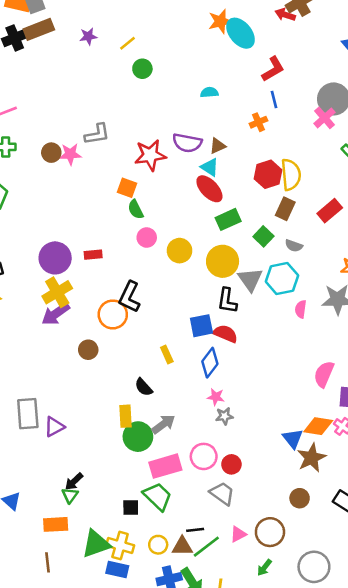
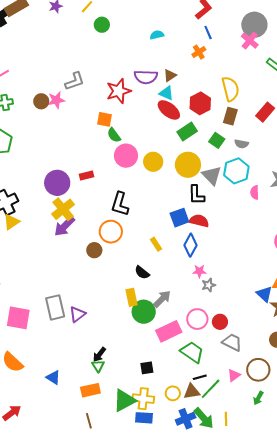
red hexagon: (268, 174) -> (200, 103), moved
pink circle: (147, 238) -> (126, 156), size x1.5
orange circle: (113, 314) -> (111, 232), moved
gray trapezoid: (222, 493) -> (232, 342), moved
green trapezoid: (157, 496) -> (192, 352), moved

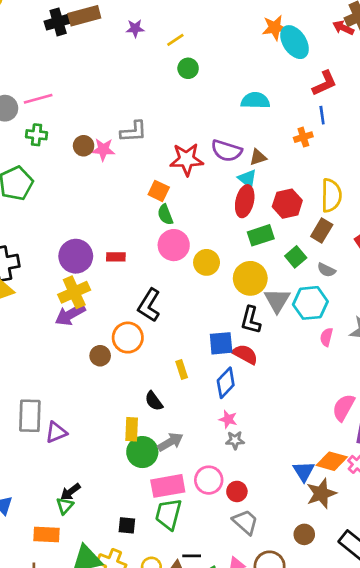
cyan semicircle: (157, 35) -> (255, 100), size x1.5
red ellipse: (169, 110) -> (245, 201), turned 50
green trapezoid: (192, 352) -> (168, 514), moved, turned -125

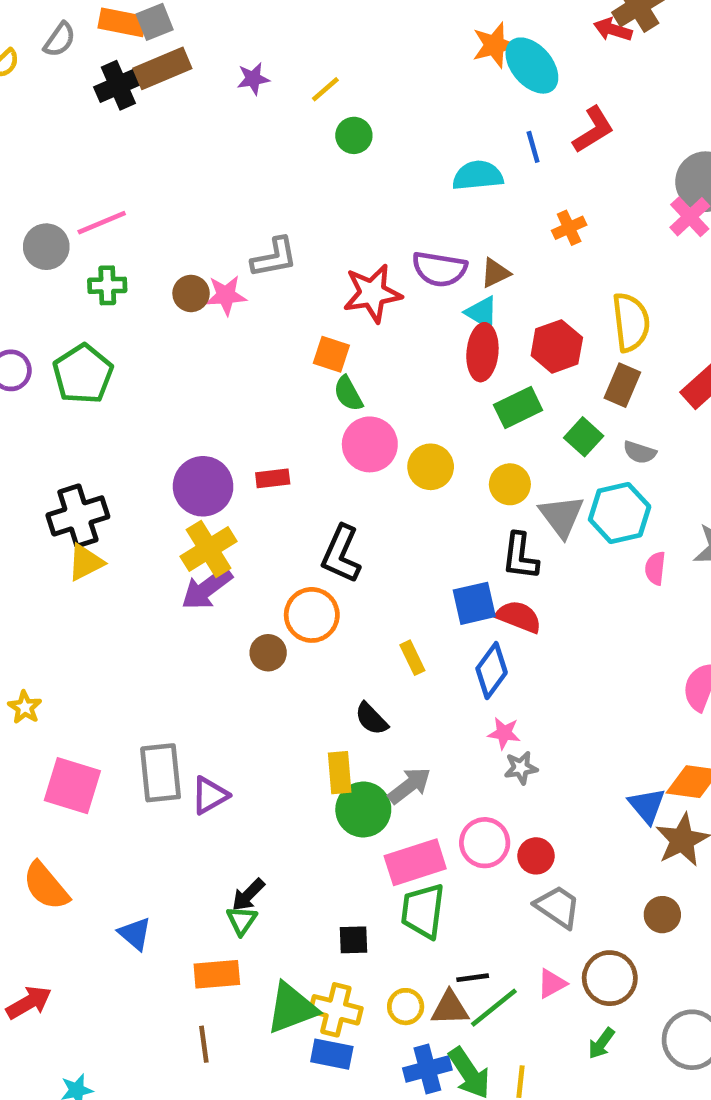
blue line: (322, 115) -> (533, 147), moved
yellow circle: (250, 278) -> (510, 484), size x0.7

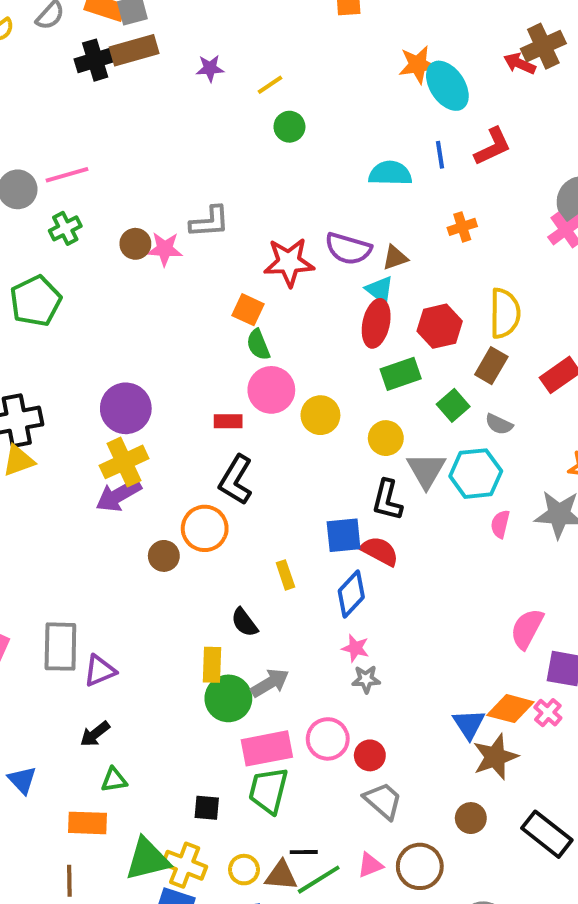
green cross: (107, 285) -> (65, 228), turned -32
red rectangle: (273, 478) -> (228, 421), moved
black arrow: (248, 895) -> (95, 734), moved
green triangle: (242, 920) -> (114, 780), turned 40

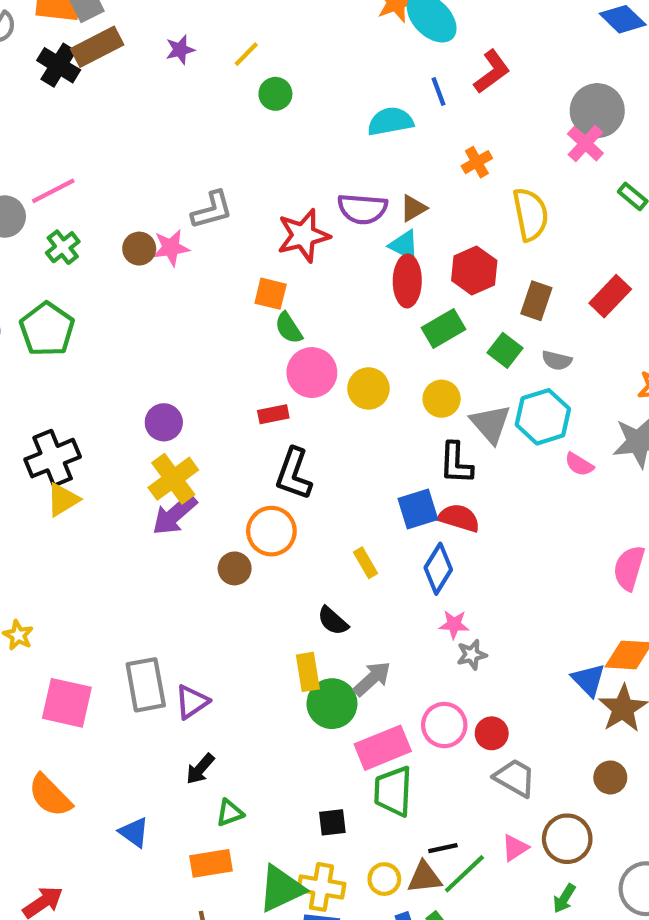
black cross: (95, 60) -> (59, 65), turned -30
yellow semicircle: (505, 313) -> (530, 214), moved
purple circle: (126, 408) -> (164, 422), size x0.7
pink semicircle: (500, 524) -> (579, 464), turned -60

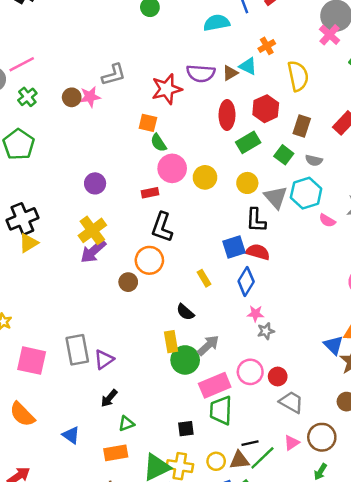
cyan triangle: (404, 245) -> (248, 66), moved
purple circle: (164, 422) -> (95, 183), moved

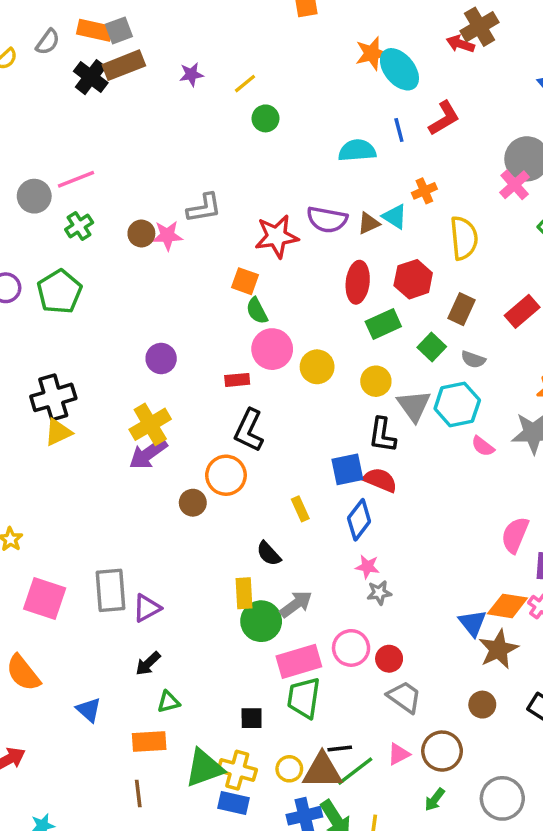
brown triangle: (239, 460) -> (322, 771), size x1.4

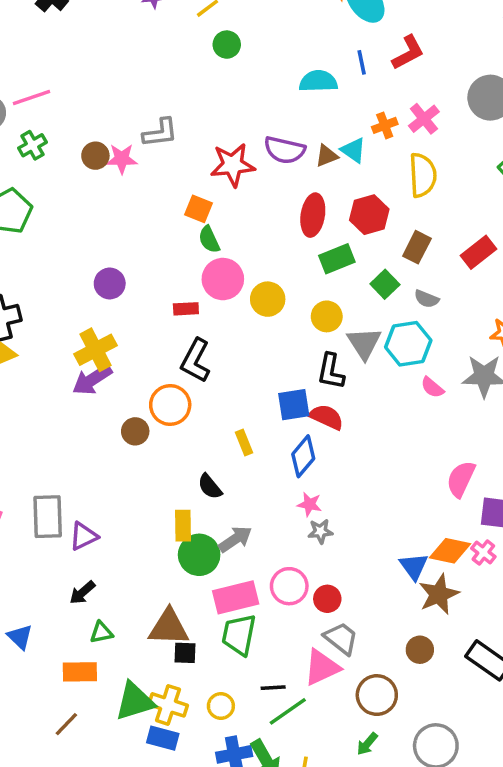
pink cross: (515, 185) -> (424, 119), moved
pink triangle: (399, 754) -> (322, 667), moved, size x1.6
brown triangle: (322, 771) -> (169, 627), moved
brown line: (138, 793) -> (66, 724), turned 48

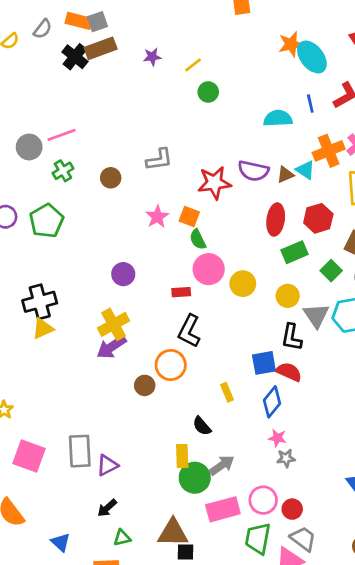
orange cross: (385, 125) -> (329, 151), size x1.6
pink star: (122, 159) -> (157, 217), moved, turned -30
green trapezoid: (239, 635) -> (258, 539), moved

